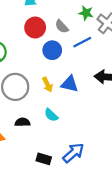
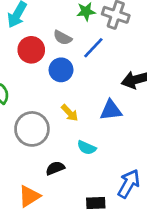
blue triangle: (70, 84) -> (111, 110), moved

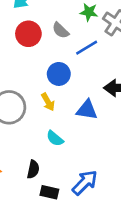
blue circle: (61, 70) -> (59, 74), moved
black semicircle: (55, 168) -> (33, 169), moved, turned 108

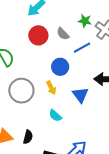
blue triangle: (87, 110) -> (80, 95), turned 42
black semicircle: (33, 169) -> (28, 137), moved

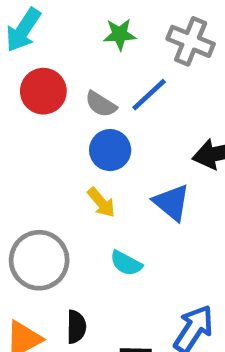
green star: (85, 21) -> (120, 34), moved
gray semicircle: (63, 34) -> (101, 104), moved
gray circle: (21, 91) -> (39, 260), moved

